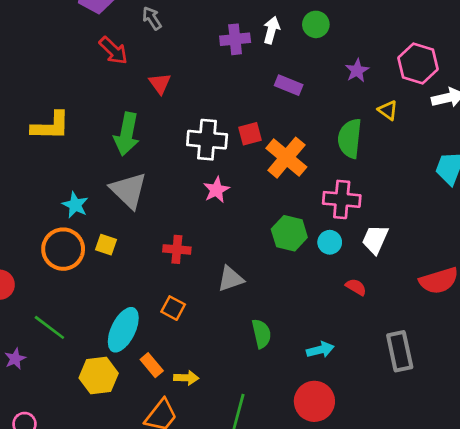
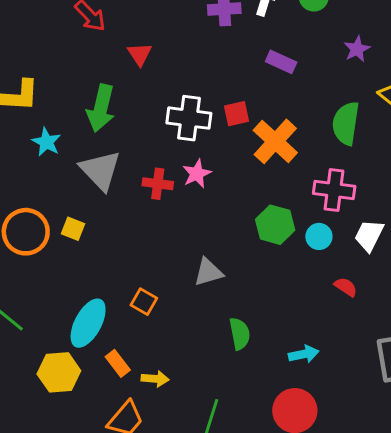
cyan star: (75, 205) -> (46, 142), moved
red cross: (177, 249) -> (158, 184), moved

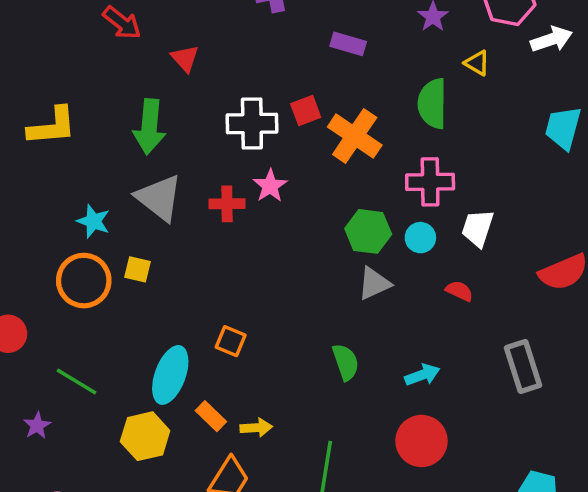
cyan star: (46, 142) -> (93, 221), moved
gray triangle: (208, 272) -> (374, 283), moved

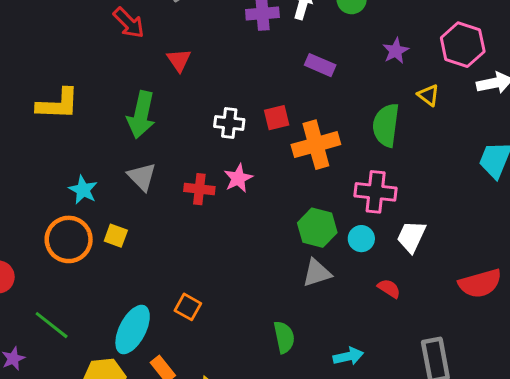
white cross: (252, 124) -> (229, 123), size x0.7
orange cross: (355, 136) -> (316, 145), turned 33
gray triangle: (159, 198) -> (142, 177), size x0.7

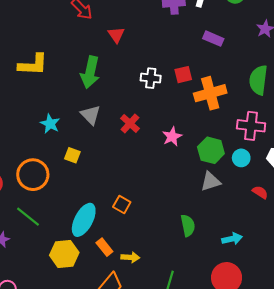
pink star: (238, 178) -> (172, 137), moved
red cross: (199, 189) -> (130, 123), turned 36
orange circle: (69, 239) -> (33, 175), moved

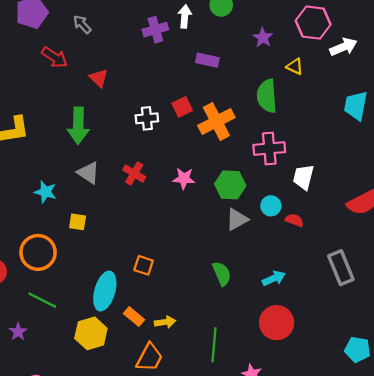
pink star: (172, 137) -> (184, 178), turned -30
cyan circle: (241, 158) -> (271, 206), moved

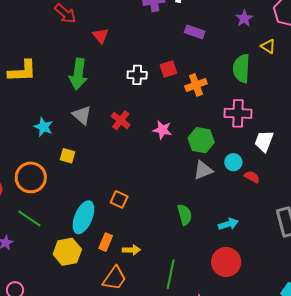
orange cross: (216, 122) -> (196, 85), size x0.7
orange rectangle: (134, 317) -> (106, 242), turned 66

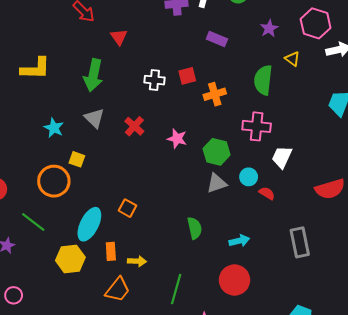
orange circle: (31, 177) -> (54, 181), moved
orange rectangle: (106, 242) -> (111, 251), turned -30

